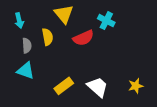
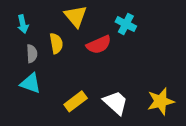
yellow star: (136, 86) -> (161, 101), size x1.5

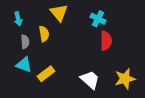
red semicircle: (99, 45) -> (106, 41), moved, turned -66
yellow rectangle: (76, 101) -> (46, 74), moved

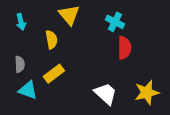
gray semicircle: (25, 42) -> (20, 64), moved
cyan triangle: (24, 65) -> (28, 90), moved
yellow rectangle: (46, 74) -> (54, 74), moved

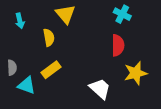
cyan cross: (115, 22) -> (122, 14), moved
gray semicircle: (20, 64) -> (12, 68), moved
yellow star: (147, 92) -> (136, 73), moved

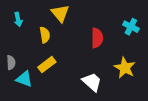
cyan cross: (122, 14) -> (131, 27), moved
red semicircle: (118, 45) -> (97, 38), moved
yellow star: (136, 73) -> (125, 68), turned -30

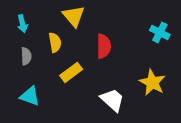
red semicircle: (97, 38) -> (104, 46), moved
gray semicircle: (11, 63) -> (26, 56), moved
yellow rectangle: (47, 65) -> (71, 72), moved

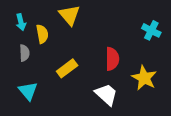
yellow semicircle: (55, 42) -> (42, 34), moved
red semicircle: (104, 46) -> (112, 59), moved
cyan triangle: (30, 96) -> (28, 91), turned 30

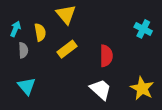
cyan arrow: (21, 22) -> (15, 29), moved, turned -144
yellow rectangle: (67, 68) -> (67, 49), moved
yellow star: (144, 78) -> (142, 88), moved

